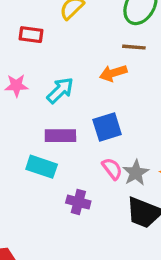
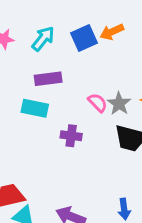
orange arrow: (113, 73) -> (112, 32), moved
blue square: (107, 127) -> (84, 38), moved

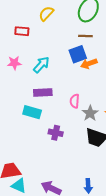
blue square: (84, 38) -> (78, 54), moved
pink semicircle: (98, 103) -> (75, 101), moved, turned -136

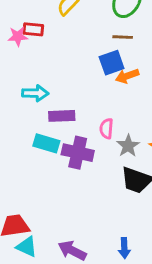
pink star: (14, 63) -> (18, 36), moved
cyan arrow: (41, 65) -> (35, 93), moved, turned 48
purple cross: (56, 133) -> (78, 153), moved, size x1.5

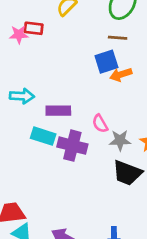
cyan arrow: (35, 93) -> (22, 96), moved
pink semicircle: (106, 129) -> (100, 124), turned -36
gray star: (128, 146) -> (120, 140), turned 30

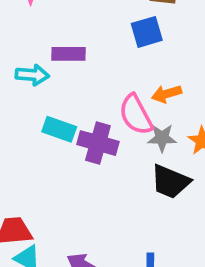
orange arrow: (121, 75) -> (167, 94), moved
purple rectangle: (58, 111) -> (68, 54), moved
pink semicircle: (100, 124) -> (136, 115), size x1.6

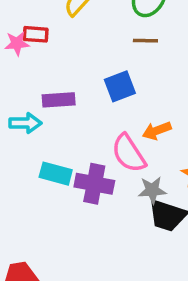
blue square: (147, 32) -> (120, 86), moved
gray star: (162, 138) -> (152, 190), moved

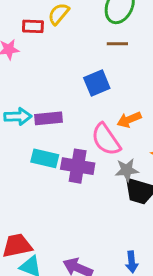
red rectangle: (36, 34) -> (33, 26), moved
purple rectangle: (59, 100) -> (48, 118), moved

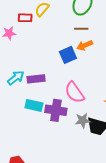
cyan arrow: (18, 116) -> (16, 78), turned -36
orange arrow: (129, 120) -> (85, 45), moved
gray star: (127, 170) -> (83, 120), moved

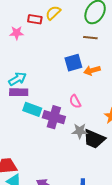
orange arrow: (85, 45) -> (92, 70), moved
purple rectangle: (36, 79) -> (19, 92), moved
pink semicircle: (74, 92) -> (75, 101), size x0.6

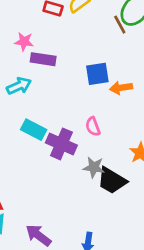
pink star: (17, 33) -> (24, 42), moved
brown line: (90, 38) -> (120, 25), moved, turned 48
purple rectangle: (19, 92) -> (43, 59), moved

